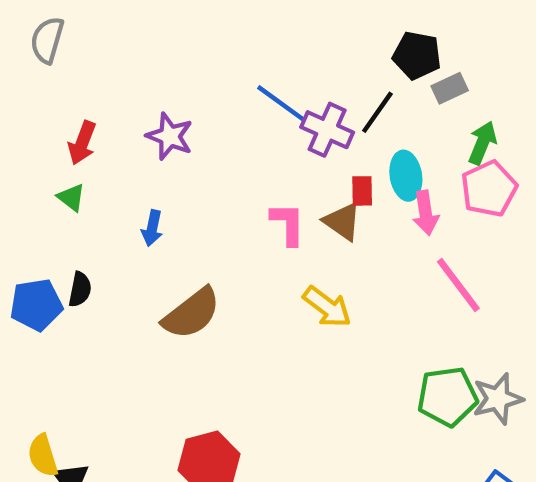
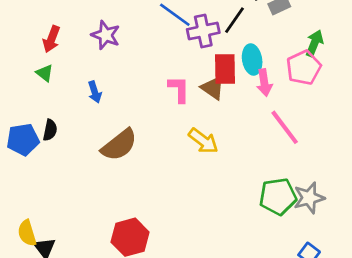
purple cross: (327, 130) -> (203, 31), turned -36
green arrow: (482, 143) -> (314, 43), moved
red rectangle: (362, 191) -> (225, 69), size x1.6
blue arrow: (152, 228) -> (95, 92), turned -30

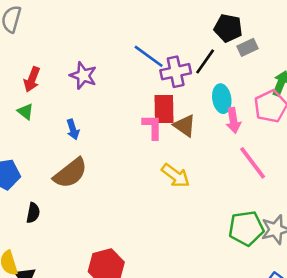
red rectangle: (225, 69) -> (164, 109), moved
black semicircle: (50, 130) -> (33, 213), moved
brown semicircle: (119, 145) -> (70, 173), moved

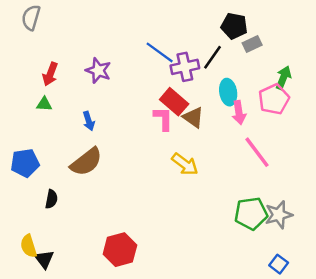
red rectangle: (164, 109) -> (174, 102), turned -48
green triangle: (25, 111) -> (44, 104), turned -35

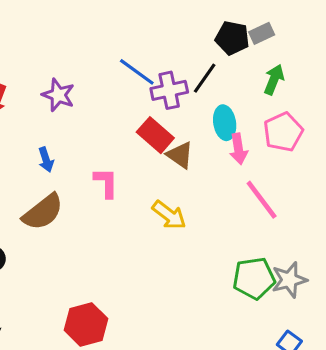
gray rectangle: (252, 44) -> (262, 33), moved
green arrow: (283, 78) -> (274, 80), moved
pink L-shape: (163, 119) -> (106, 183), moved

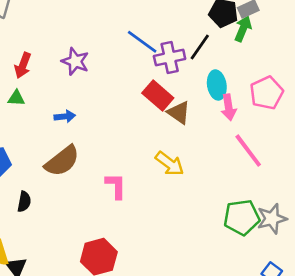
green arrow: (274, 80) -> (243, 29), moved
blue arrow: (46, 160) -> (65, 116), turned -78
pink L-shape: (106, 183) -> (116, 186), moved

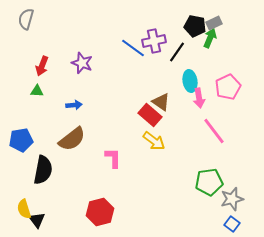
purple cross: (170, 57) -> (154, 41), moved
red rectangle: (158, 95) -> (150, 115), moved
black semicircle: (24, 202) -> (43, 170), size x1.8
gray star: (272, 219) -> (232, 199), moved

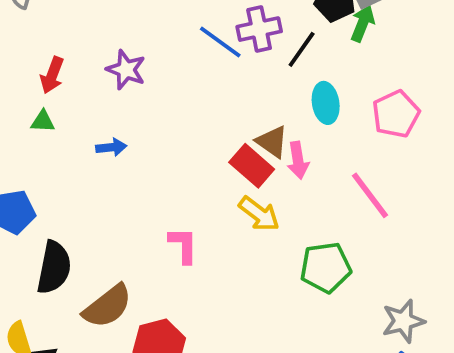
pink arrow: (199, 98) -> (298, 160), moved
brown semicircle: (72, 139) -> (108, 306), moved
green pentagon: (209, 182) -> (326, 267), moved

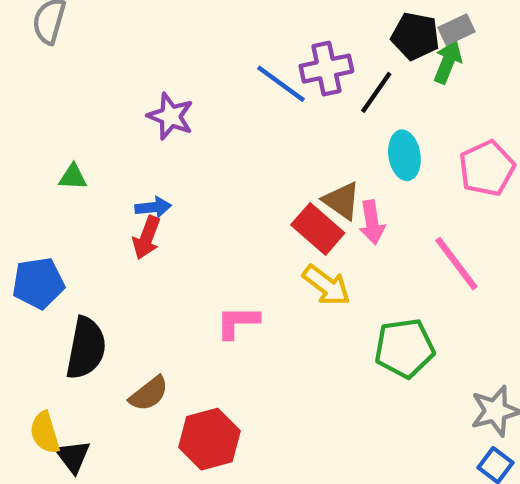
red arrow: (52, 75) -> (147, 238), moved
pink L-shape: (183, 245) -> (238, 322), turned -90
brown semicircle: (108, 306) -> (149, 394), size x0.7

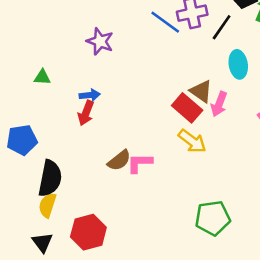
pink arrow: (372, 222) -> (219, 104), turned 30
green pentagon: (404, 348) -> (213, 218), moved
brown semicircle: (149, 394) -> (119, 160), moved
yellow semicircle: (45, 433) -> (47, 205), moved, turned 35
red hexagon: (209, 439) -> (88, 232), moved

